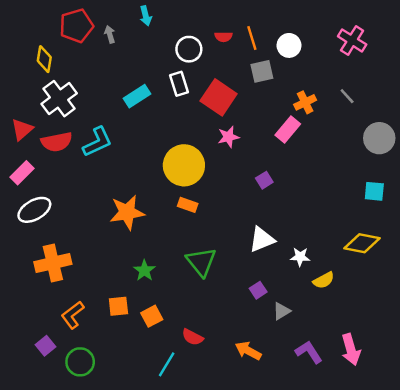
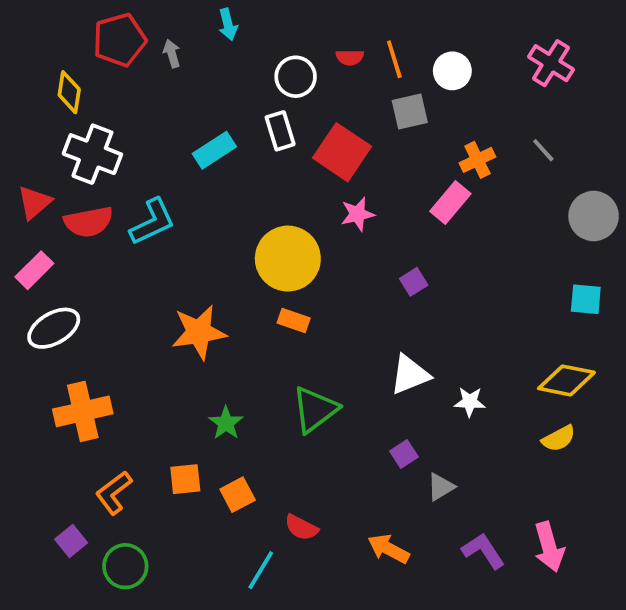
white cross: (59, 99) -> (92, 154), turned -32
green triangle: (201, 262) -> (315, 409), turned 32
yellow semicircle: (324, 280) -> (559, 439), moved

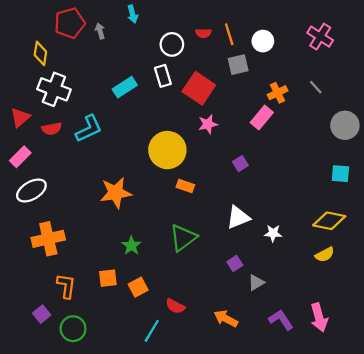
red semicircle: (89, 222) -> (52, 129), size x0.7
orange rectangle: (294, 320) -> (185, 186), moved
orange L-shape: (114, 493) -> (66, 286), turned 135

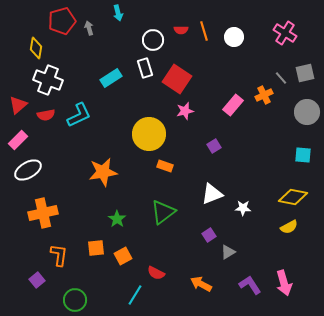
gray square: (238, 65) -> (305, 73), moved
orange cross: (277, 93) -> (264, 95), moved
green circle: (73, 329) -> (75, 300), moved

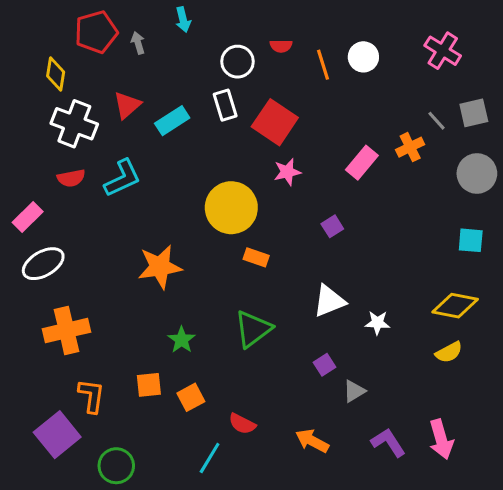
orange line: (204, 31) -> (323, 65), moved
red triangle: (18, 105) -> (127, 105), moved
purple square: (37, 280) -> (57, 435), size x1.8

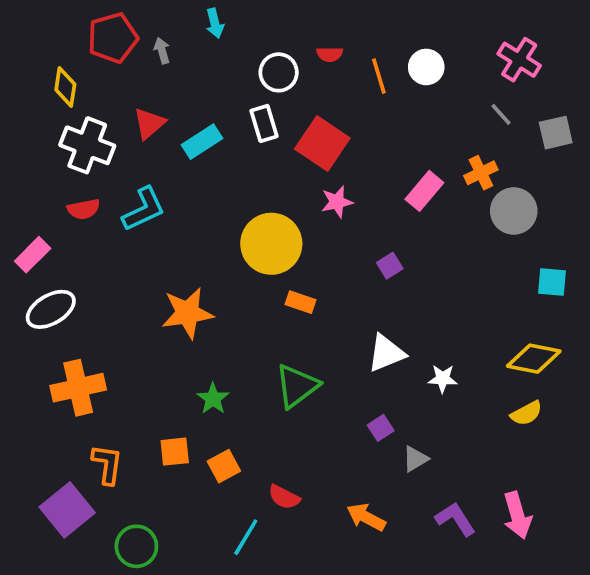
gray line: (436, 121) -> (501, 114), moved
gray circle: (477, 173) -> (514, 211), moved

